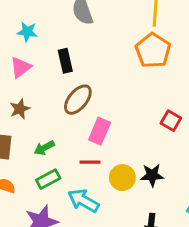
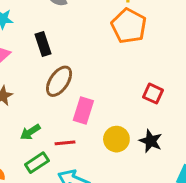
red line: (90, 162) -> (65, 143), moved
black star: (152, 175) -> (151, 141), moved, turned 30
yellow circle: (122, 178) -> (116, 139), moved

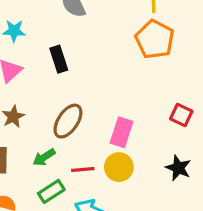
brown ellipse: (59, 81) -> (68, 121), moved
pink rectangle: (83, 111) -> (121, 132), moved
yellow circle: (116, 139) -> (119, 167), moved

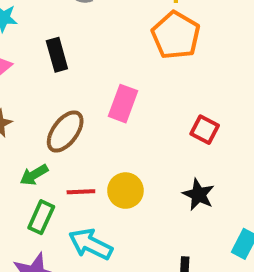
pink rectangle: (121, 132) -> (123, 104), moved
green rectangle: (51, 191) -> (41, 217), turned -35

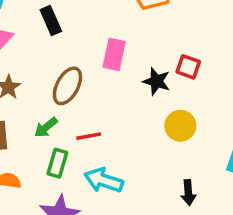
yellow circle: (125, 191) -> (180, 126), moved
black star: (198, 195) -> (157, 81), moved

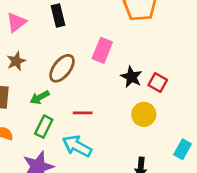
red square: (188, 67) -> (158, 82), moved
red line: (89, 136) -> (83, 113), moved

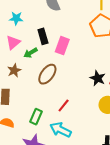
pink rectangle: (102, 50) -> (62, 46), moved
green arrow: (40, 97) -> (31, 53), moved
red line: (83, 113) -> (64, 106), turned -48

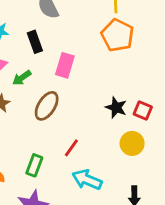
black rectangle: (43, 36) -> (35, 42), moved
cyan arrow: (61, 130) -> (87, 180), moved

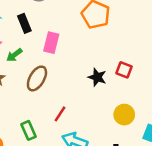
red square: (143, 110) -> (124, 70), moved
yellow circle: (132, 143) -> (124, 115), moved
green rectangle: (34, 165) -> (29, 130), turned -42

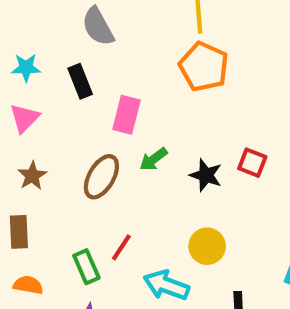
green arrow: (14, 55) -> (153, 159), moved
red line: (60, 114) -> (121, 247), moved
yellow circle: (124, 115) -> (207, 246), moved

